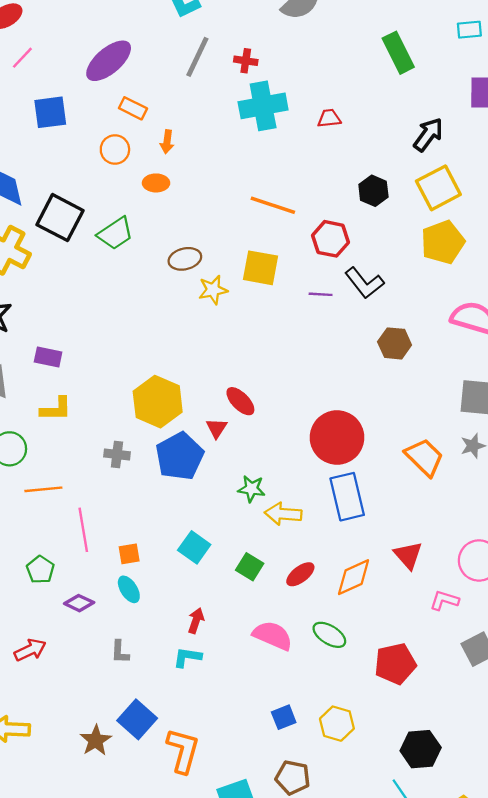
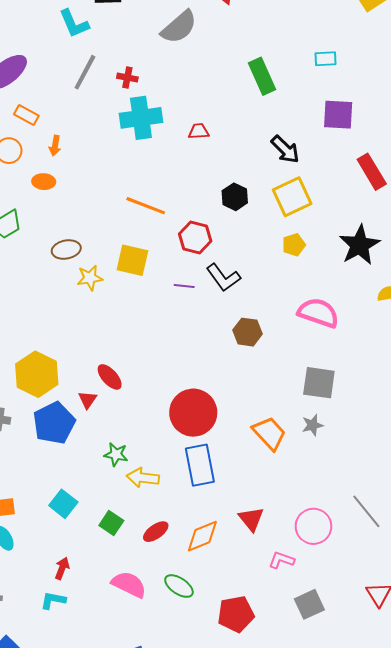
black arrow: (428, 135) -> (285, 149), turned 96
yellow pentagon: (443, 242) -> (294, 245), size x0.6

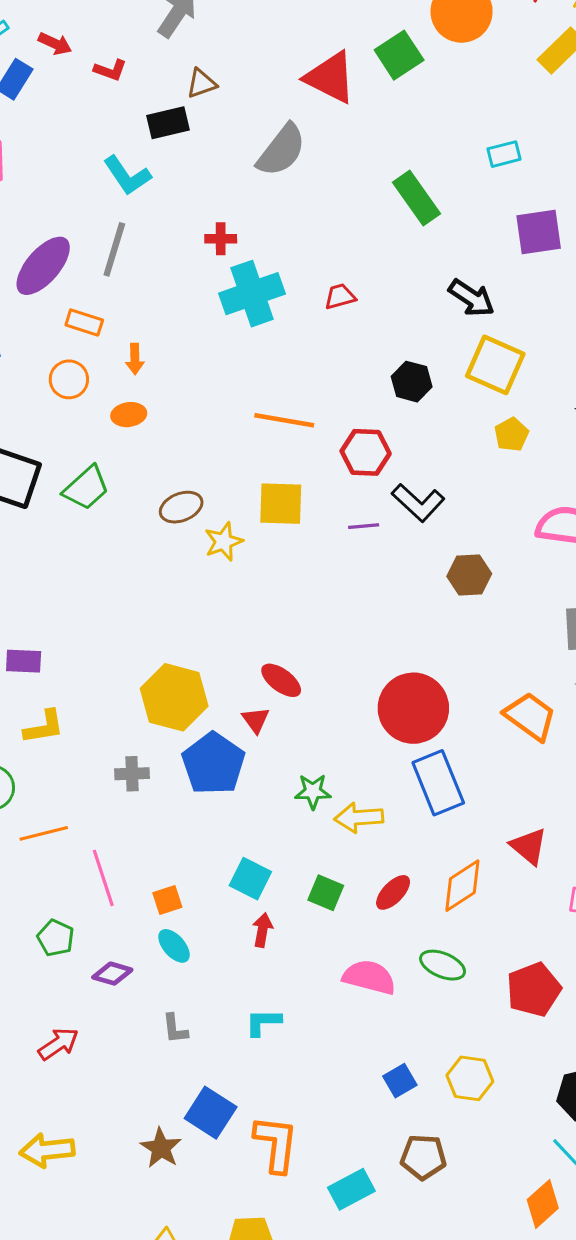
gray line: (85, 72) -> (114, 249), moved
yellow square: (292, 197) -> (495, 365), turned -30
red arrow: (62, 568) -> (262, 930), moved

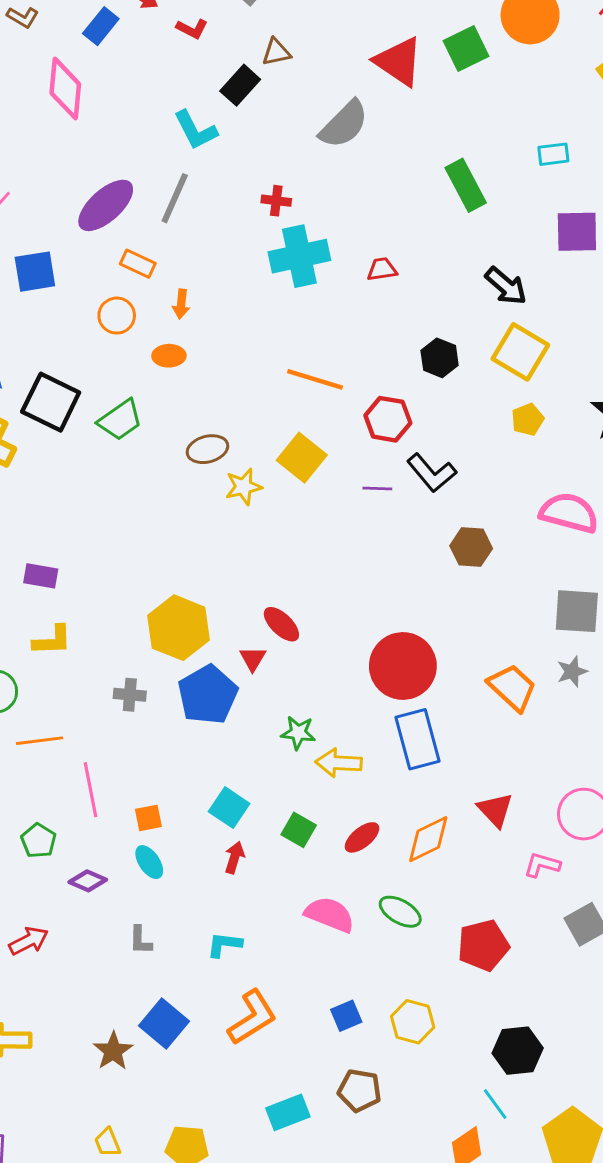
black rectangle: (168, 123) -> (240, 85), turned -42
yellow square: (281, 504) -> (302, 458), turned 30
orange L-shape: (276, 1144) -> (252, 1017), moved, turned 44

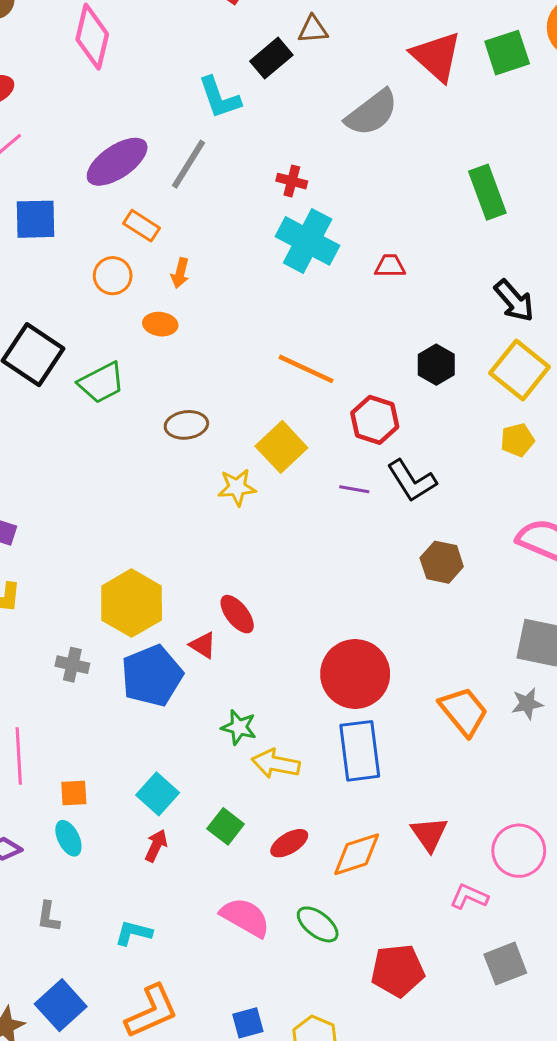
cyan cross: (299, 256) -> (308, 241), turned 32
yellow star: (243, 487) -> (237, 487), moved
red triangle: (253, 659) -> (203, 645), turned -36

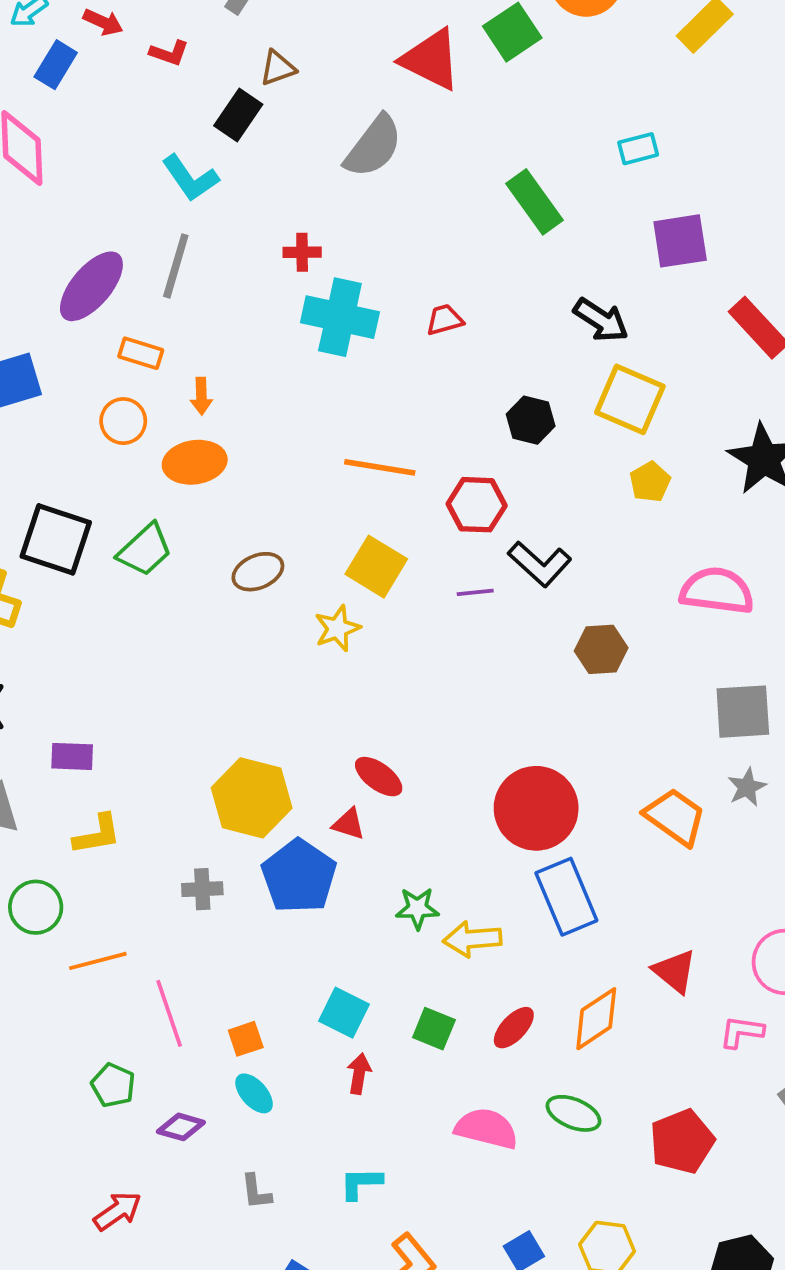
orange ellipse: (160, 324) -> (195, 462), size x1.5

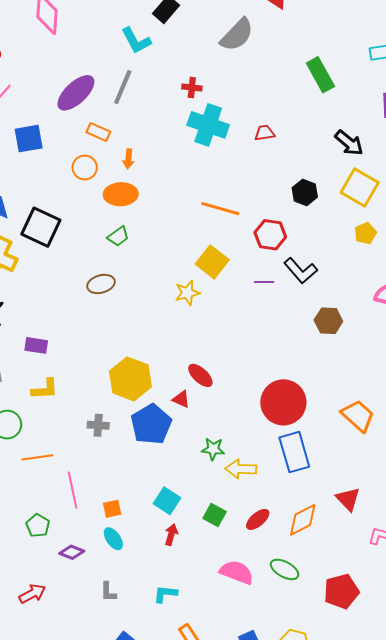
green trapezoid: (145, 550) -> (118, 236), moved, size x0.7
brown ellipse: (258, 572) -> (101, 284), moved

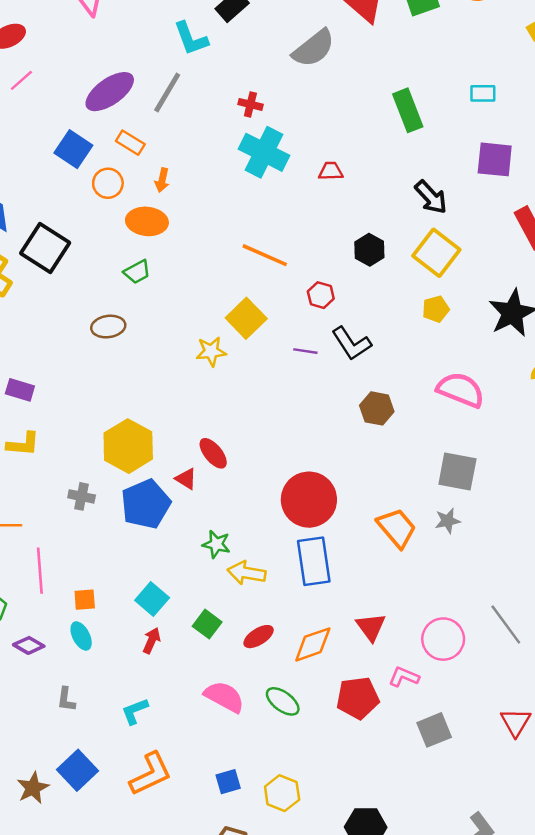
blue square: (29, 139) -> (73, 149), moved, turned 36
red hexagon: (270, 235) -> (321, 295), size x0.7
red pentagon: (341, 591) -> (358, 698), moved
cyan L-shape: (165, 594) -> (135, 711), turned -35

